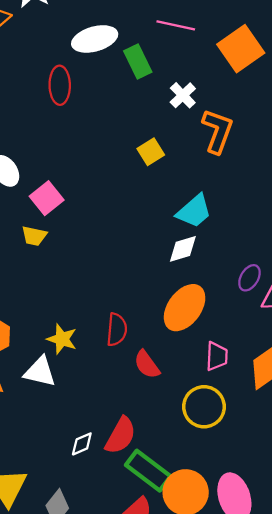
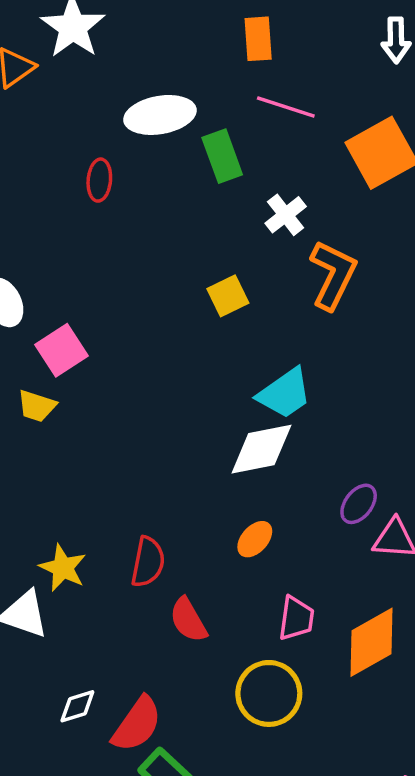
red ellipse: (60, 85) -> (99, 180), size x0.7
white diamond: (183, 249) -> (261, 449), size x1.4
orange ellipse: (185, 308) -> (255, 539), size x0.5
white diamond: (82, 444) -> (77, 706), moved

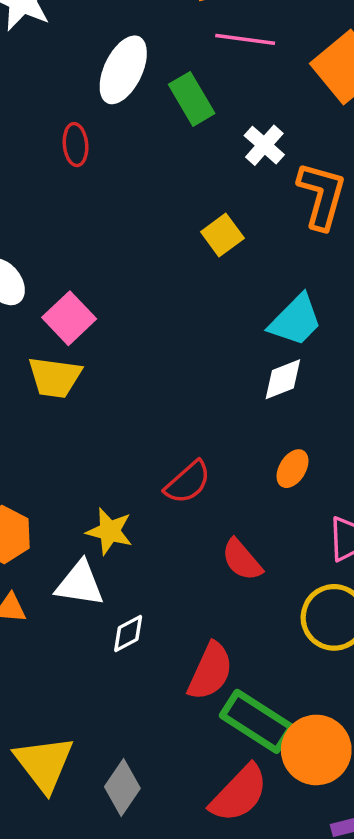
white ellipse: (160, 115) -> (123, 70), turned -44
yellow trapezoid: (37, 406) -> (55, 377), size x1.4
white diamond: (261, 449) -> (283, 379), size x0.7
red semicircle: (148, 562) -> (188, 482), moved, turned 48
white diamond: (77, 706) -> (128, 634), moved

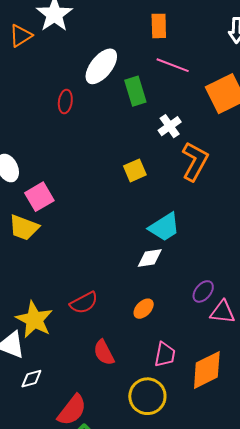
yellow star: (109, 531) -> (34, 320), size x1.4

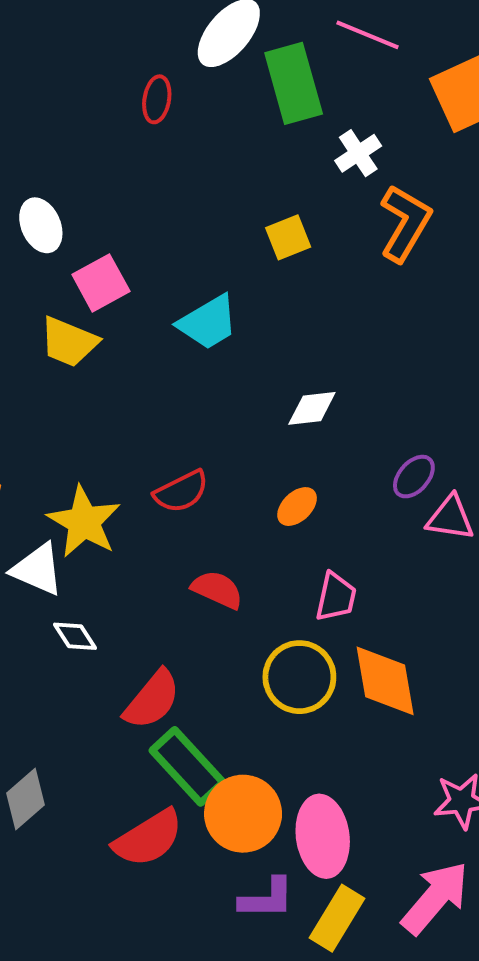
green rectangle: (135, 91) -> (294, 83), size x1.4
cyan trapezoid: (164, 227) -> (208, 322), moved
red semicircle: (104, 353) -> (217, 590), turned 140
orange diamond: (207, 370) -> (385, 681), moved, turned -75
white diamond: (31, 379) -> (75, 636), turned 70

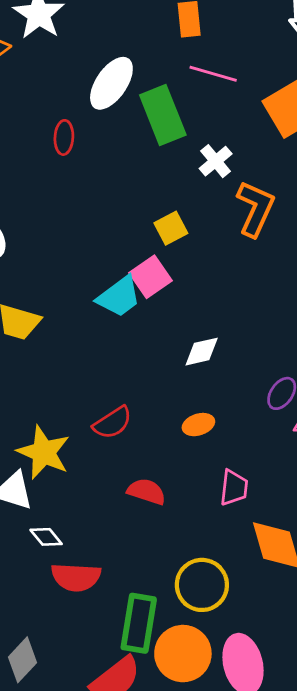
pink square: (101, 283) -> (151, 277), moved
orange ellipse: (297, 507) -> (198, 425), turned 32
yellow circle: (299, 677) -> (202, 585), moved
red semicircle: (152, 700) -> (76, 577), moved, turned 60
green rectangle: (188, 766) -> (139, 623), turned 58

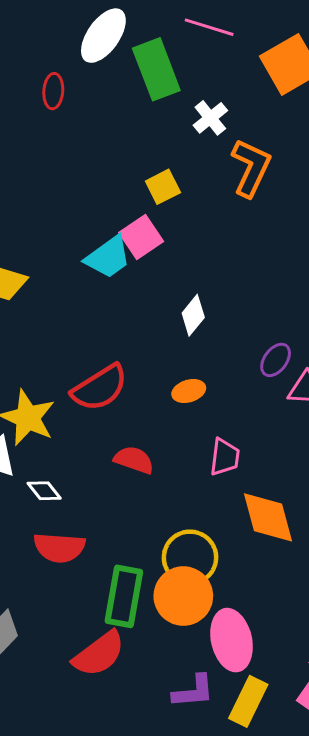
white diamond: (202, 352) -> (193, 315), turned -39
red semicircle: (113, 423) -> (100, 388), size x1.4
white diamond: (46, 537) -> (44, 491), moved
orange circle: (183, 654) -> (183, 596), moved

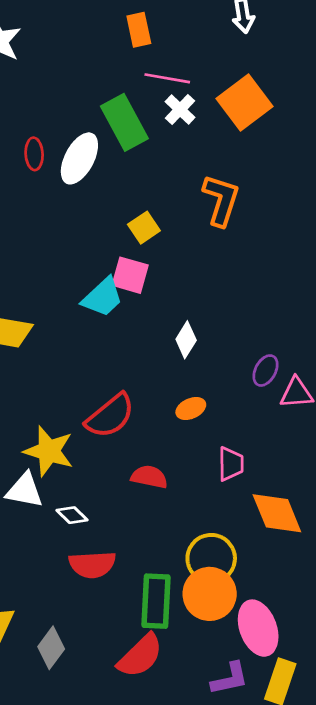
white ellipse: (103, 36) -> (79, 158), moved
white cross: (210, 118) -> (180, 109), moved
pink square: (141, 237) -> (130, 275), turned -33

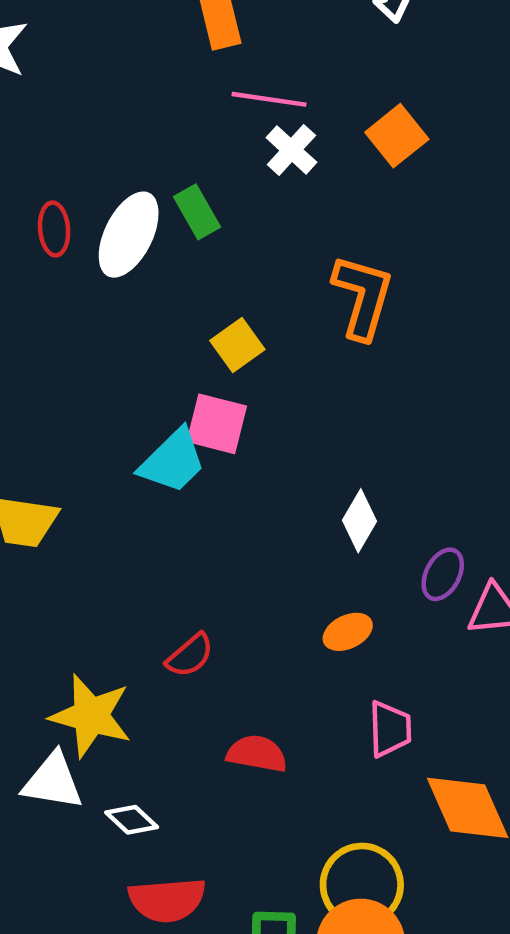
orange square: (244, 102) -> (397, 136), size x0.7
green rectangle: (124, 122) -> (197, 212), moved, size x0.6
white diamond: (186, 340) -> (359, 521), moved
orange ellipse: (191, 409) -> (348, 632), moved
red semicircle: (110, 416) -> (190, 655), size x0.6

